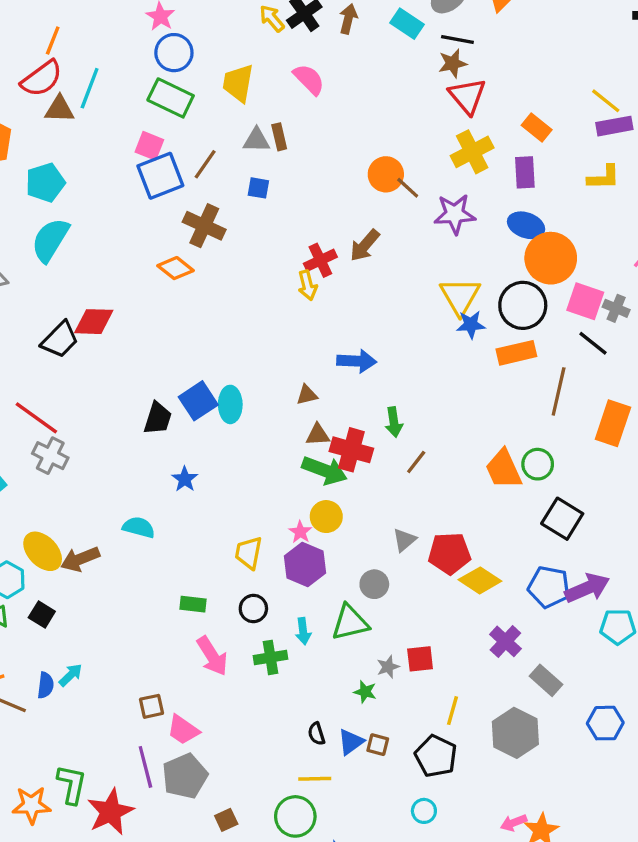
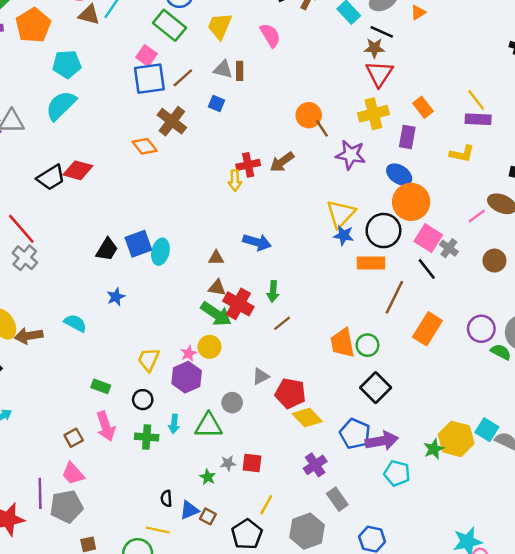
brown square: (152, 706) -> (74, 438), moved, turned -30

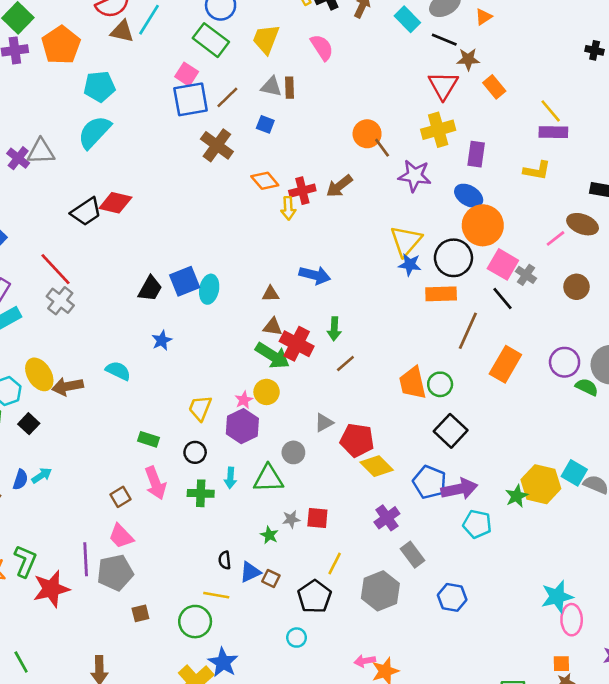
brown star: (374, 48) -> (468, 59), moved
orange rectangle: (423, 107) -> (494, 87), moved
orange diamond: (145, 146) -> (265, 181), moved

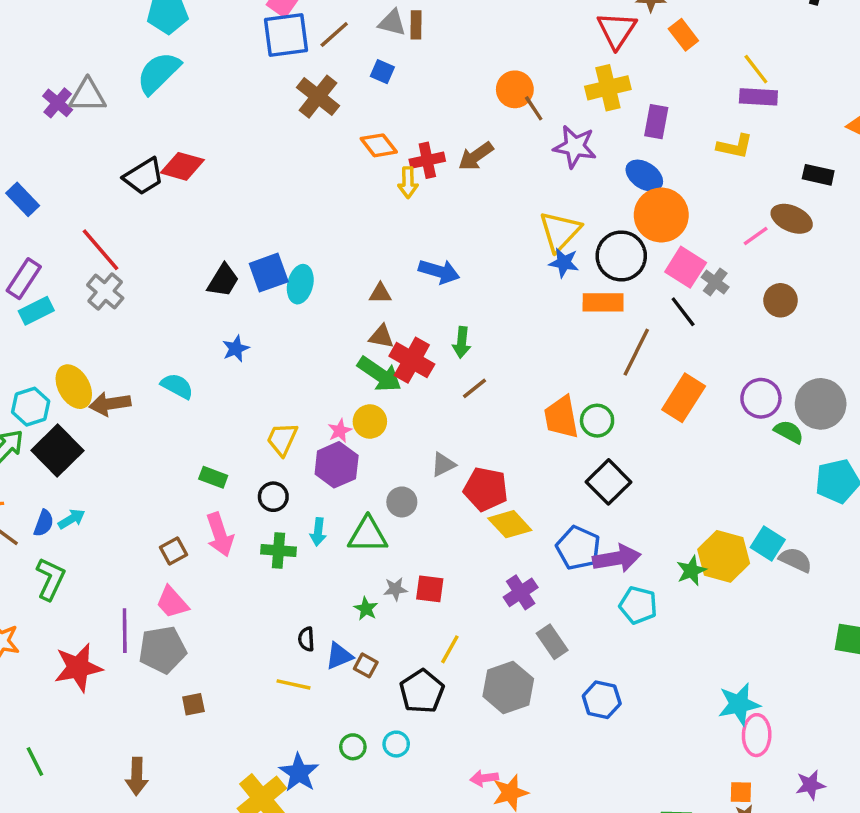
black square: (29, 424) -> (57, 450), size x1.8
green L-shape: (25, 561) -> (50, 579), moved
green circle: (195, 622) -> (353, 747), moved, size x0.6

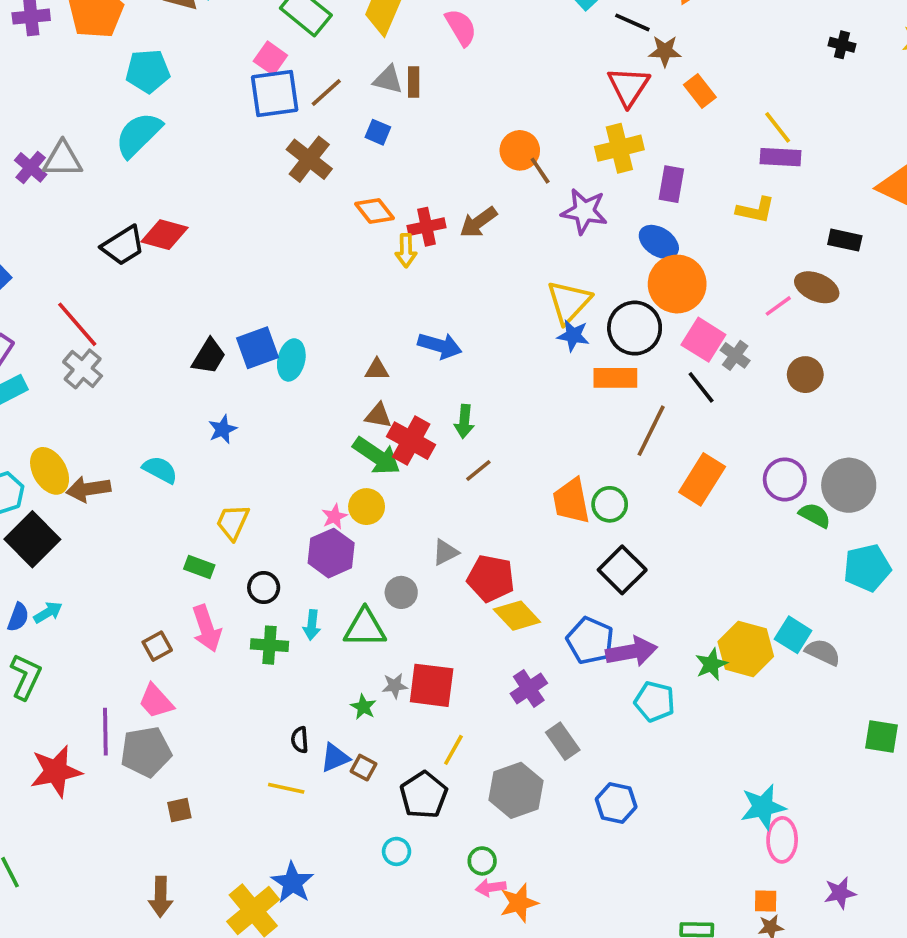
yellow trapezoid: (282, 439) -> (233, 522), moved
red square: (430, 589) -> (432, 685), size x1.5
green circle: (353, 747) -> (482, 861), moved
brown arrow: (137, 776) -> (161, 897), moved

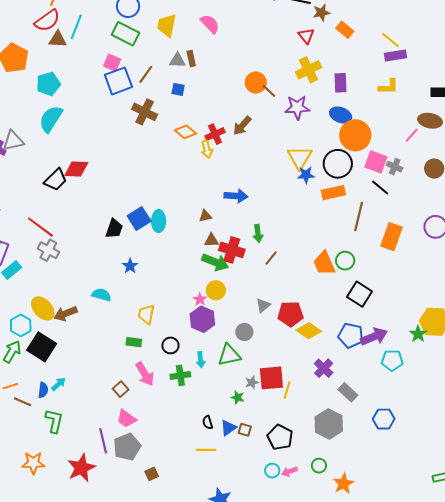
red triangle: (629, 86) -> (306, 36), size x0.7
yellow line: (453, 750) -> (287, 390), moved
pink arrow: (491, 887) -> (289, 471), moved

